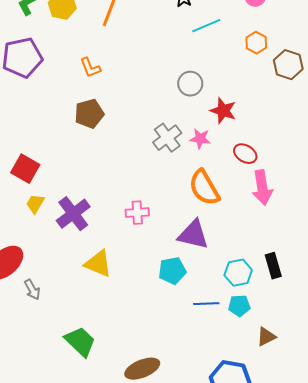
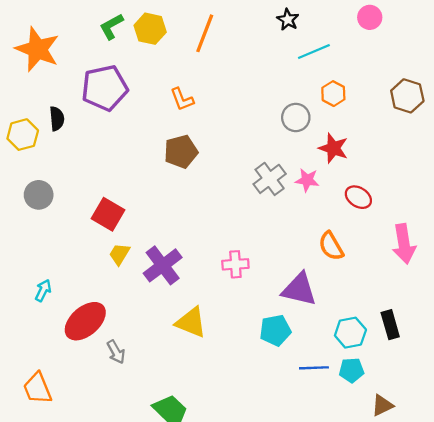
orange hexagon: (256, 43) -> (333, 94), moved
orange semicircle: (204, 188) -> (331, 246), moved, size x0.7
pink arrow: (262, 188) -> (404, 244), moved

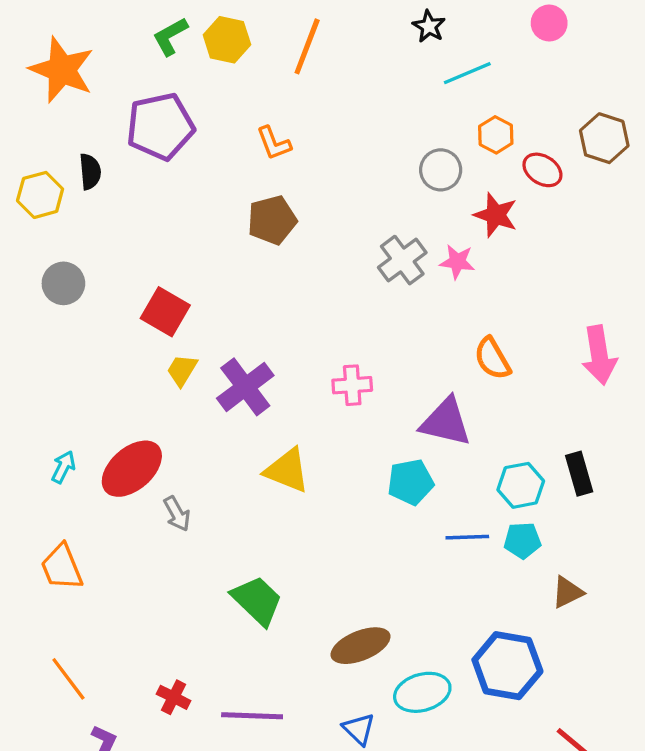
red ellipse: (358, 197) -> (542, 170), moved
cyan arrow: (43, 290) -> (63, 467), moved

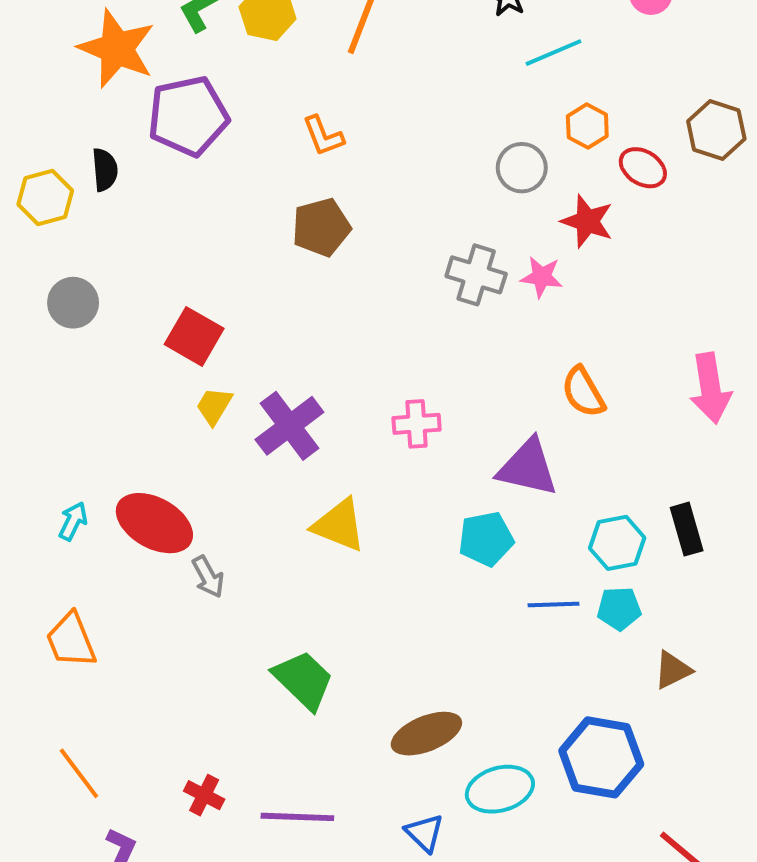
orange star: (62, 70) -> (117, 49), moved
gray cross: (402, 260) -> (476, 275), turned -36
red ellipse: (132, 469) -> (154, 523), turned 70

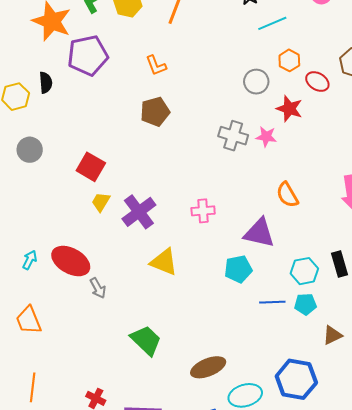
orange line: (79, 773) -> (33, 387), turned 44

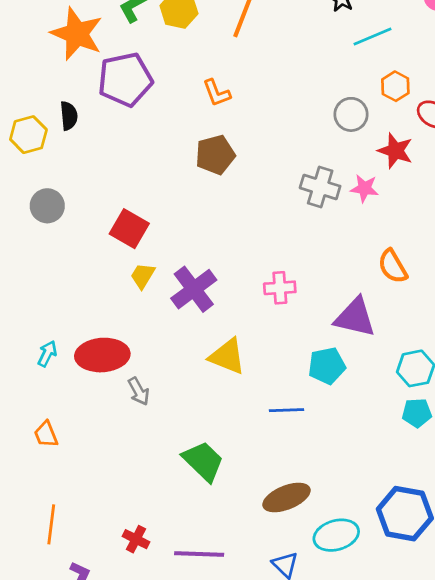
red ellipse: (71, 261) -> (102, 355), turned -33
blue line: (272, 302) -> (287, 410), moved
orange trapezoid: (29, 320) -> (46, 434), size x0.7

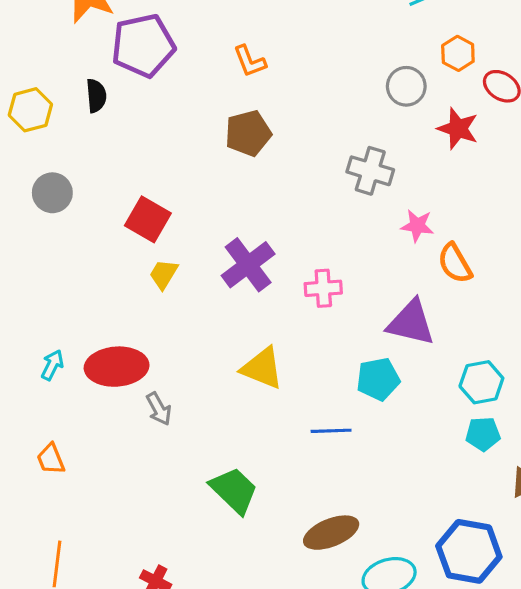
black semicircle: (69, 116) -> (96, 96), moved
pink star: (364, 188) -> (417, 226), moved
purple cross: (194, 289) -> (248, 265), moved

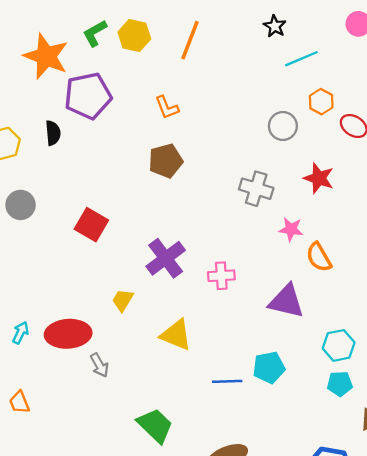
red star: (458, 129) -> (319, 178), moved
yellow trapezoid: (164, 274) -> (123, 300), moved
cyan pentagon: (378, 379) -> (269, 367), moved

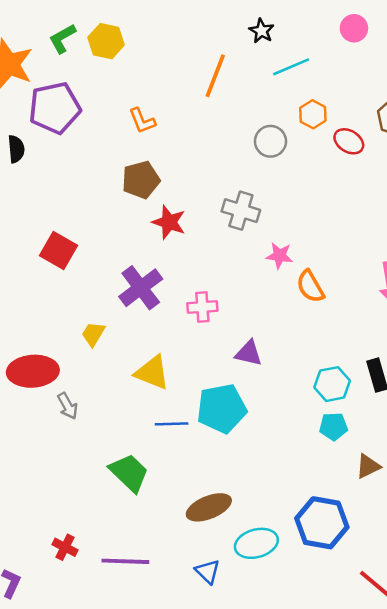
orange line: (190, 40) -> (215, 76), moved
red star: (319, 178) -> (169, 222), moved
purple triangle: (286, 301) -> (249, 353), moved, size x0.7
cyan pentagon: (269, 367) -> (222, 408), moved, size x1.4
blue line: (227, 381) -> (172, 424), moved

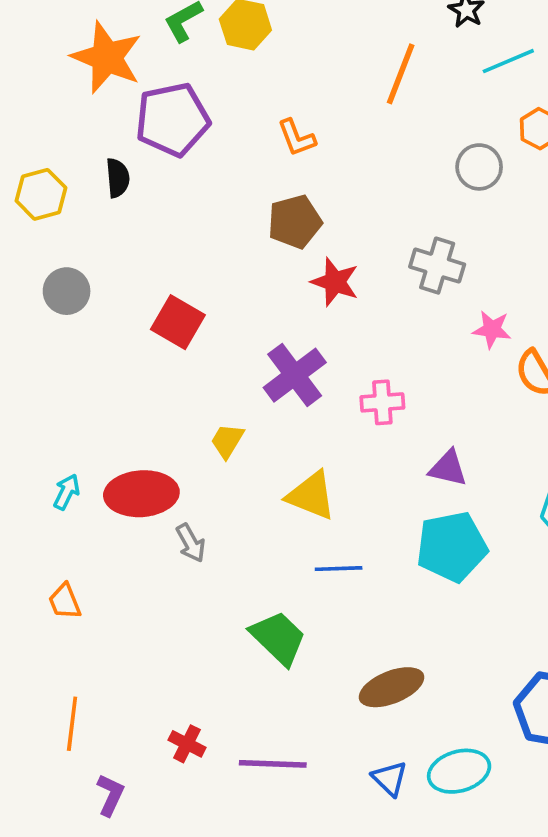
cyan pentagon: (222, 408) -> (452, 547), moved
cyan ellipse: (256, 543) -> (459, 771), moved

